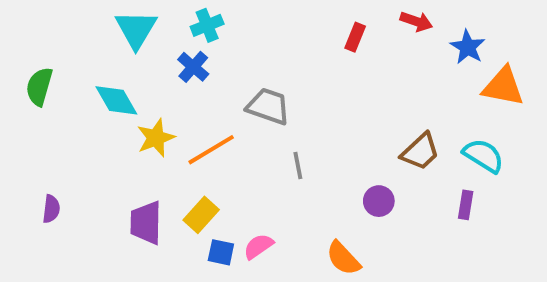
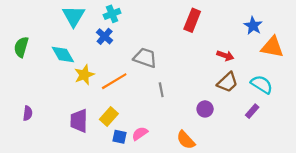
red arrow: (416, 21) -> (225, 56), moved
red rectangle: (355, 37) -> (192, 20), size x1.5
purple rectangle: (466, 205) -> (252, 111), turned 32

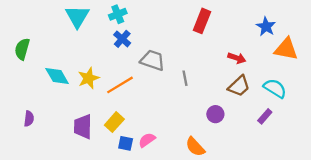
blue cross: (105, 36) -> (122, 39), moved
cyan diamond: (63, 54) -> (57, 76), moved
gray line: (161, 90) -> (185, 78), moved

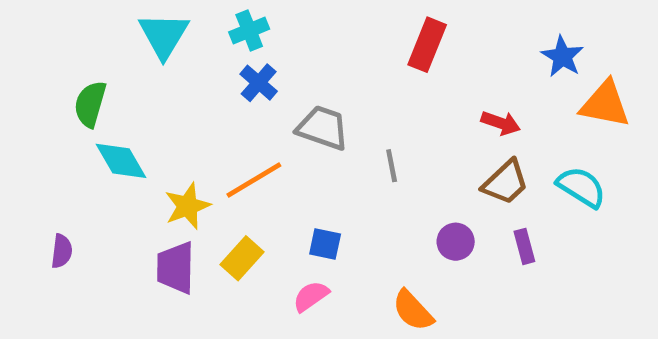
green semicircle: (22, 49) -> (90, 104), moved
yellow star: (88, 78) -> (187, 206), moved
purple rectangle: (265, 116) -> (524, 246), moved, turned -56
blue square: (126, 143) -> (325, 244), moved

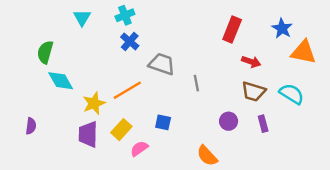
cyan triangle: (164, 35) -> (82, 18), size x0.7
red rectangle: (427, 45) -> (232, 30), moved
brown trapezoid: (505, 182) -> (254, 91), turned 60
pink semicircle: (311, 296) -> (139, 149), moved

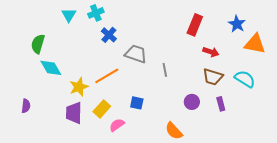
cyan cross: (125, 15) -> (96, 13), moved

